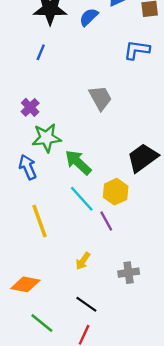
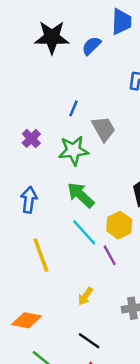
blue line: (41, 52) -> (73, 108), moved
green star: (47, 138) -> (73, 150), moved
blue arrow: (28, 167) -> (29, 200), turned 30

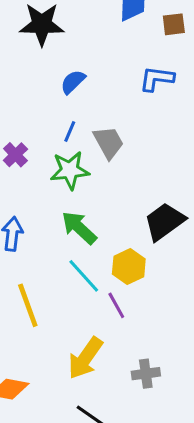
blue semicircle: (92, 46) -> (73, 82), moved
blue line: (73, 108) -> (70, 131), moved
yellow arrow: (85, 296) -> (85, 358), size x1.8

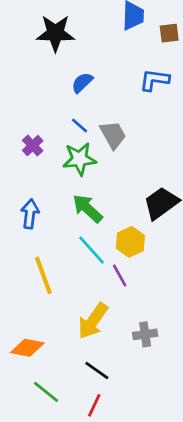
blue line: (70, 131) -> (79, 125), turned -72

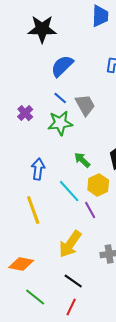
blue semicircle: (82, 83) -> (62, 66), size x1.4
green arrow: (88, 208) -> (82, 160), moved, size x0.7
blue arrow: (30, 214) -> (38, 169), moved

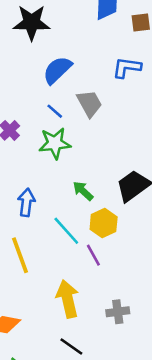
gray trapezoid: (85, 105) -> (89, 103), moved
yellow arrow: (70, 244) -> (68, 299), turned 132

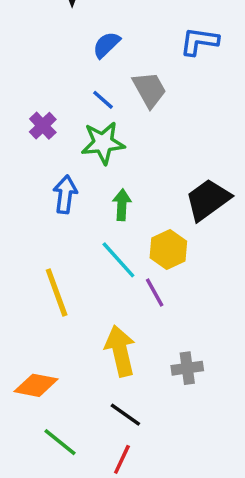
blue semicircle: (57, 70) -> (106, 45), size x0.7
green arrow: (83, 191) -> (122, 205), moved, turned 50
blue arrow: (26, 202) -> (65, 194), moved

